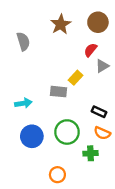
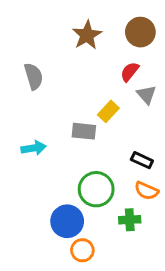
gray semicircle: (23, 41) -> (34, 76), moved
gray triangle: (102, 66) -> (146, 95), turned -40
blue circle: (32, 136) -> (67, 221), moved

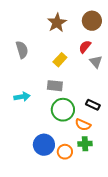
yellow rectangle: (108, 111) -> (60, 60), moved
green circle: (96, 189) -> (63, 110), moved
orange semicircle: (146, 191) -> (83, 125), moved
orange circle: (82, 250) -> (65, 152), moved

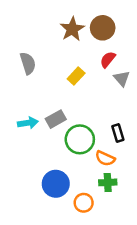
brown circle: (92, 21) -> (103, 28), moved
gray rectangle: (55, 86) -> (56, 119), moved, turned -35
black rectangle: (93, 105) -> (118, 133), turned 48
orange circle: (65, 152) -> (84, 203), moved

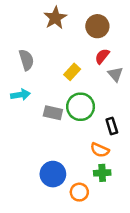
brown star: (72, 29) -> (55, 18), moved
gray rectangle: (56, 119) -> (53, 113), turned 42
cyan arrow: (28, 123) -> (20, 95), moved
green circle: (80, 139) -> (81, 107), moved

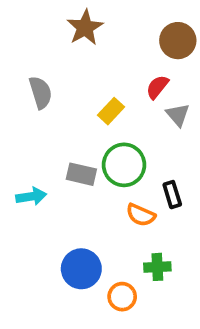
brown circle: (97, 26) -> (178, 41), moved
cyan arrow: (20, 95) -> (31, 196), moved
orange semicircle: (100, 150) -> (141, 215), moved

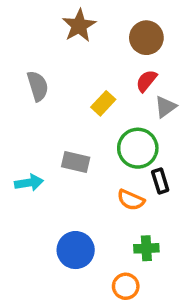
brown circle: (178, 41) -> (146, 38), moved
gray triangle: (178, 115) -> (165, 107), turned 35
green circle: (124, 165) -> (138, 148), moved
orange circle: (122, 297) -> (126, 286), moved

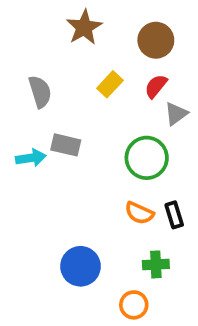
yellow rectangle: (103, 103) -> (110, 84), moved
gray rectangle: (76, 162) -> (66, 145), moved
black rectangle: (160, 181) -> (174, 215), moved
cyan arrow: (29, 183) -> (31, 158), moved

